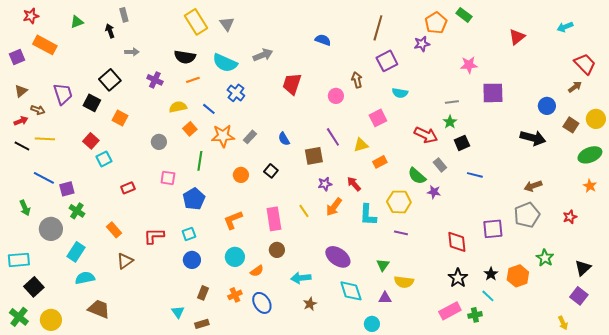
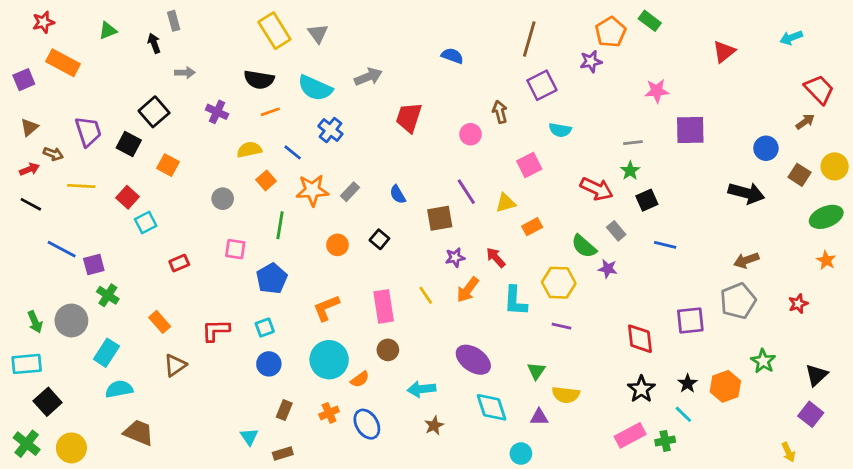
yellow line: (45, 139) -> (81, 186), moved
green arrow: (25, 208) -> (35, 322), moved
cyan circle: (235, 257) -> (329, 360), size x1.4

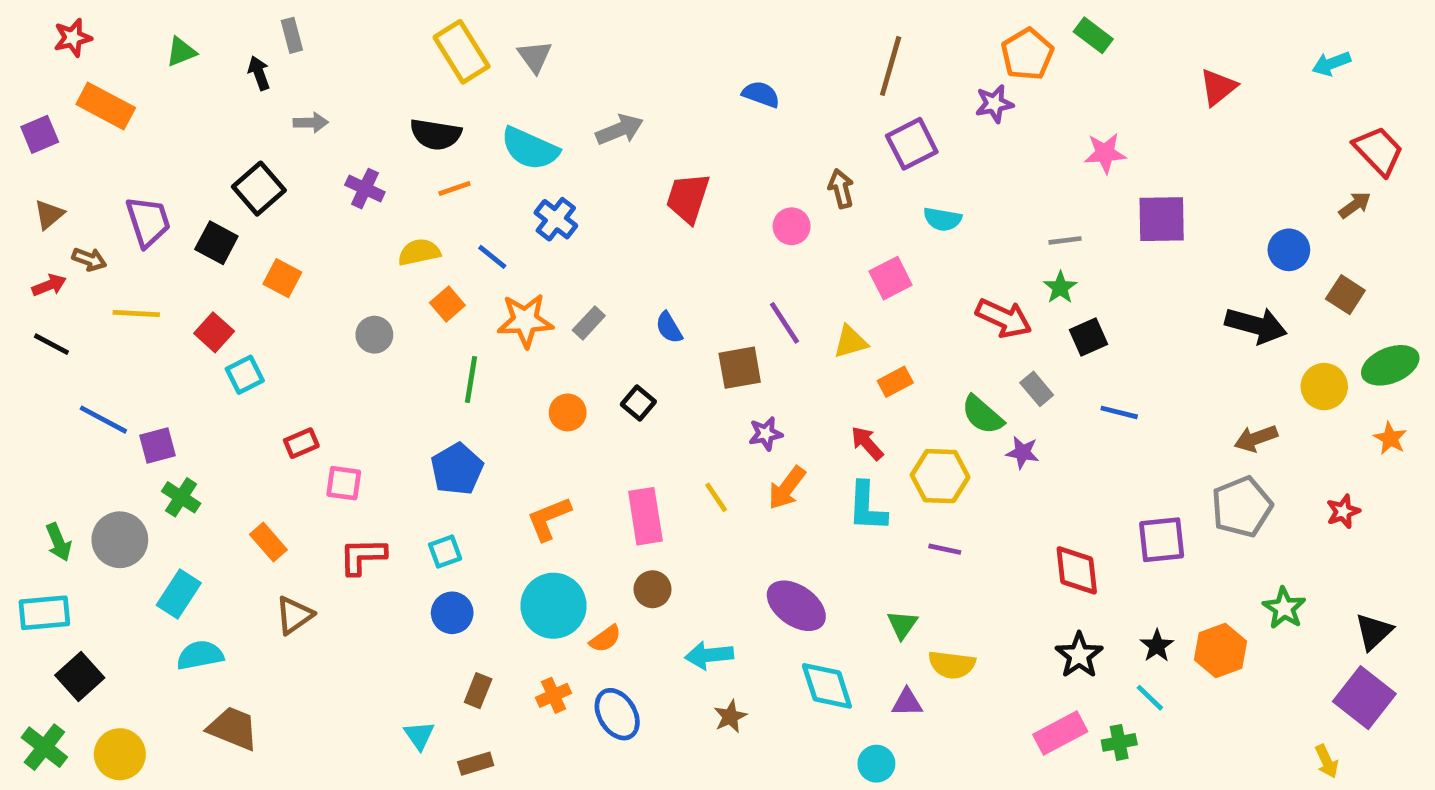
yellow circle: (835, 166) -> (1324, 387), moved
pink square: (235, 249) -> (344, 483), moved
red arrow: (496, 257) -> (867, 443), moved
purple square: (811, 414) -> (1364, 698), size x1.4

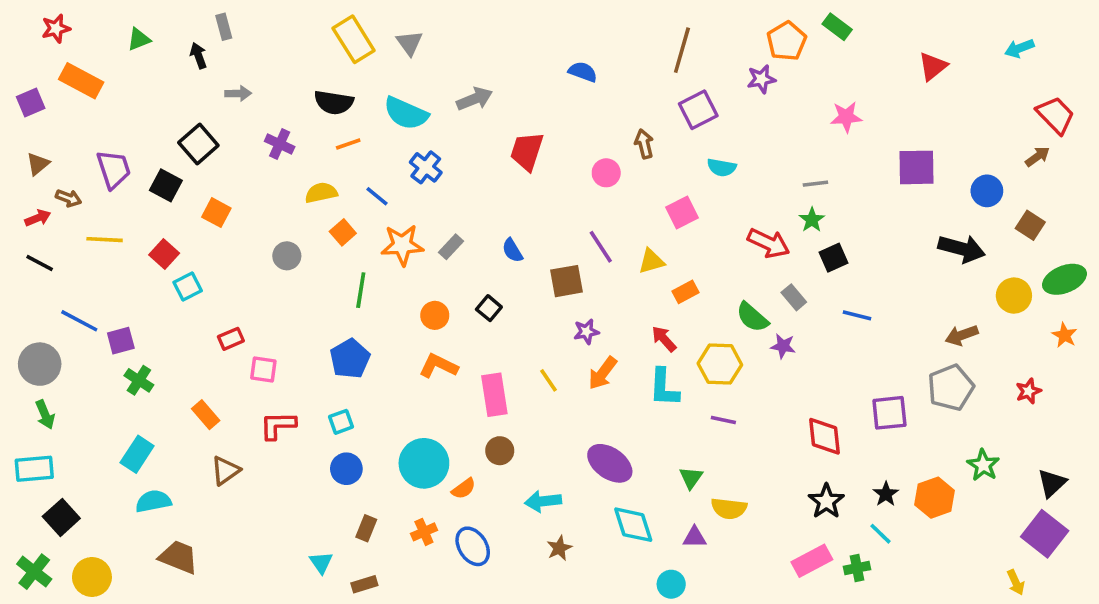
purple square: (1162, 219) -> (917, 167), moved
orange L-shape: (549, 519) -> (438, 366), moved, turned 48
gray circle: (120, 540) -> (40, 364), moved

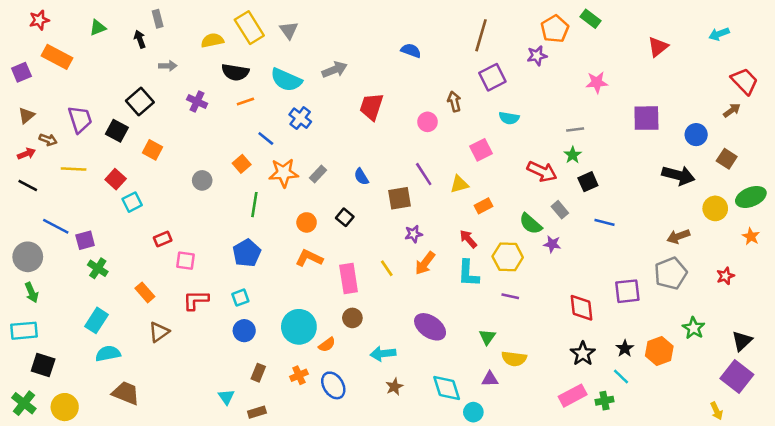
yellow semicircle: (321, 193) -> (212, 40), moved
black square: (61, 517) -> (43, 365), turned -30
cyan diamond: (633, 525) -> (447, 388), moved

